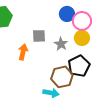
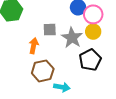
gray star: (61, 44) -> (72, 38), size x1.5
brown hexagon: (62, 77) -> (43, 71), moved

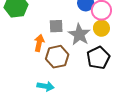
brown hexagon: (43, 71) -> (57, 57), moved
cyan arrow: (62, 87) -> (46, 86), moved

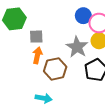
gray square: (56, 26) -> (36, 37), moved

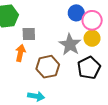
orange arrow: (37, 55) -> (20, 53), moved

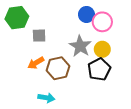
yellow circle: (92, 38) -> (102, 49), moved
orange arrow: (20, 53) -> (36, 63), moved, turned -133

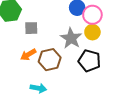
yellow circle: (102, 49) -> (92, 32), moved
black pentagon: (99, 69) -> (89, 61), turned -30

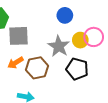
pink circle: (92, 15) -> (94, 37), moved
gray square: (31, 28) -> (19, 36), size x1.5

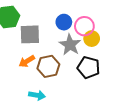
blue circle: (65, 15) -> (64, 22), moved
pink circle: (94, 37) -> (84, 26), moved

